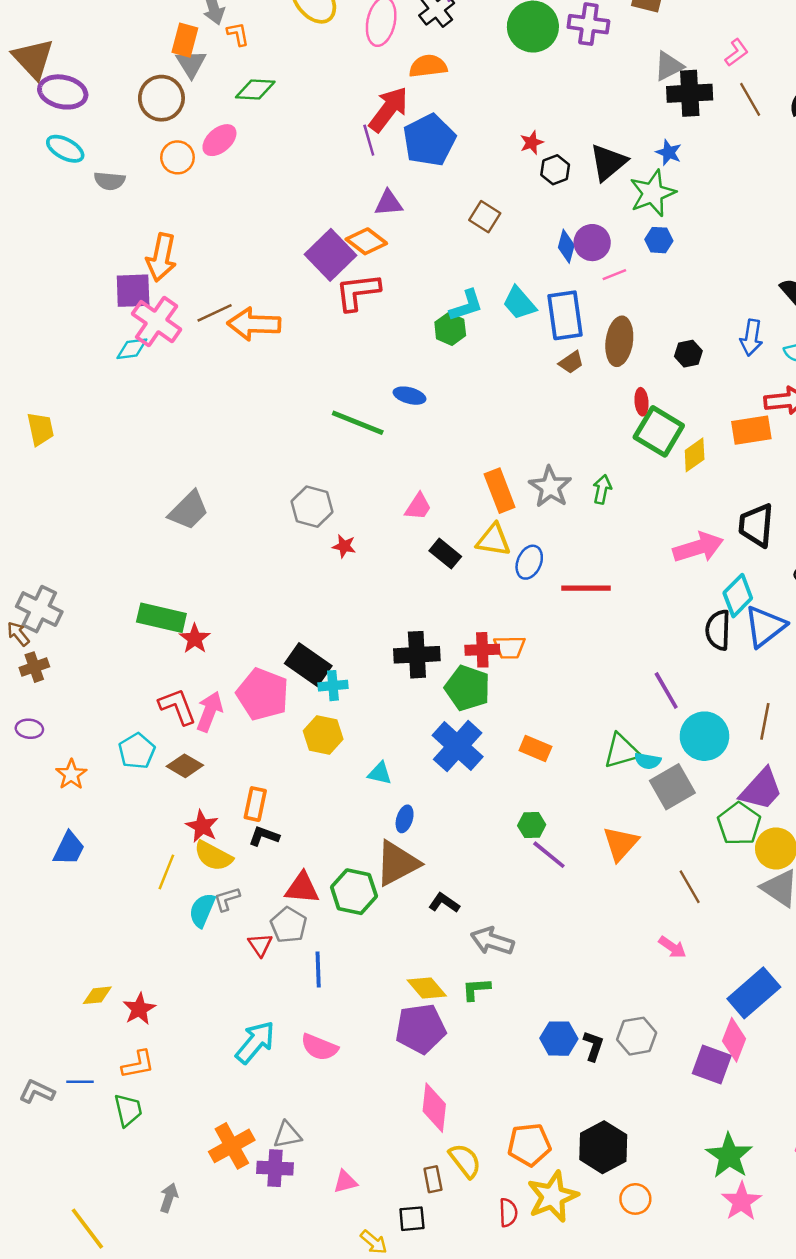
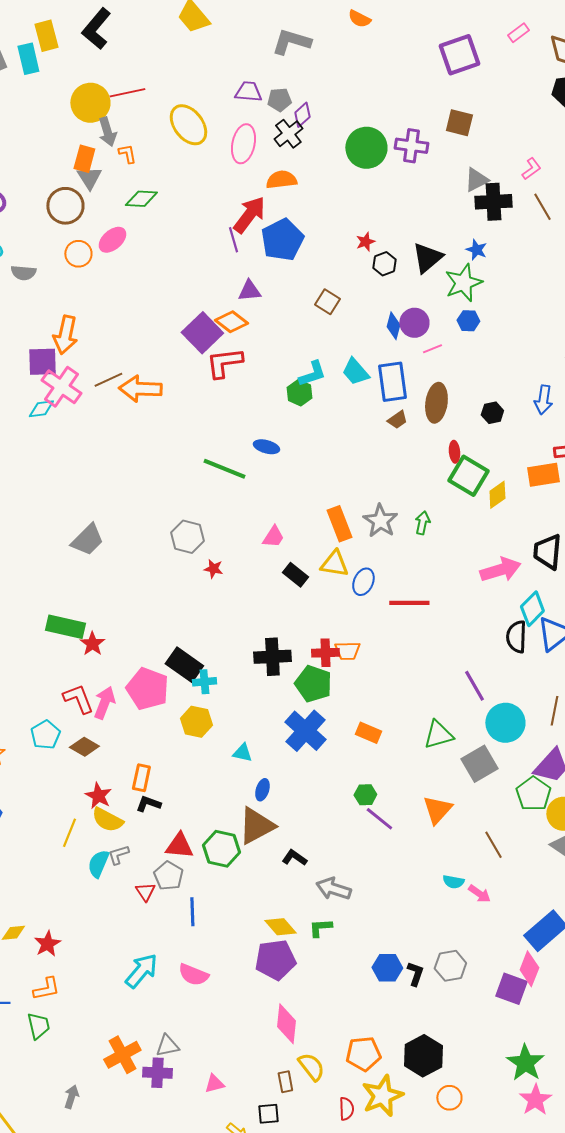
cyan semicircle: (648, 761) -> (453, 882), moved

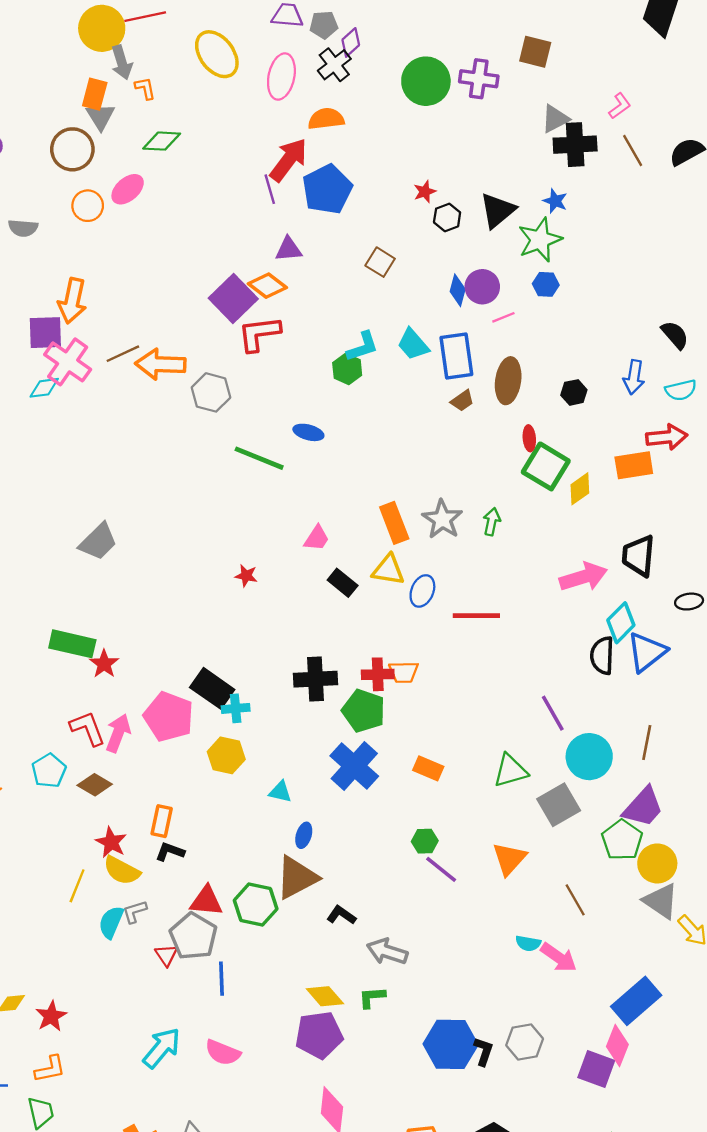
gray hexagon: (187, 537) -> (211, 392), moved
gray pentagon: (168, 876) -> (193, 936), size x1.4
pink arrow: (479, 894) -> (559, 957), size x1.4
blue hexagon: (387, 968) -> (451, 1044), size x1.5

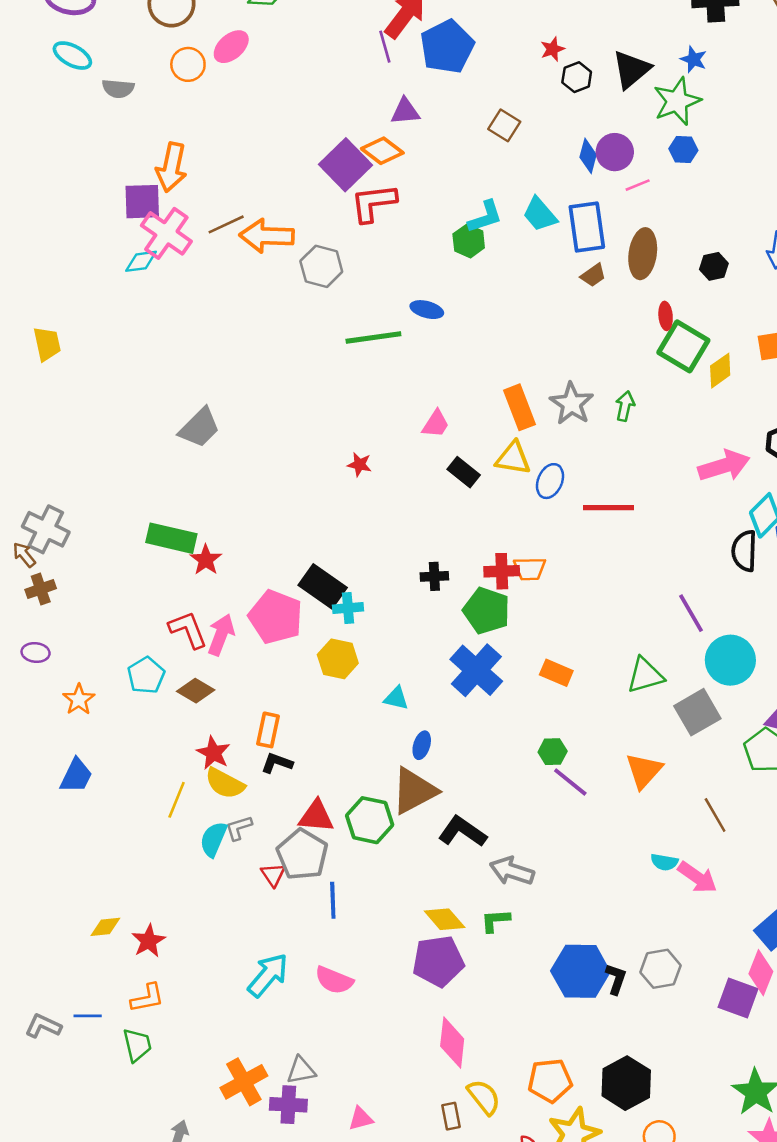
green line: (259, 458) -> (373, 337), turned -30
black cross: (316, 679) -> (434, 576), size x0.6
black L-shape: (341, 915) -> (462, 832), size x1.5

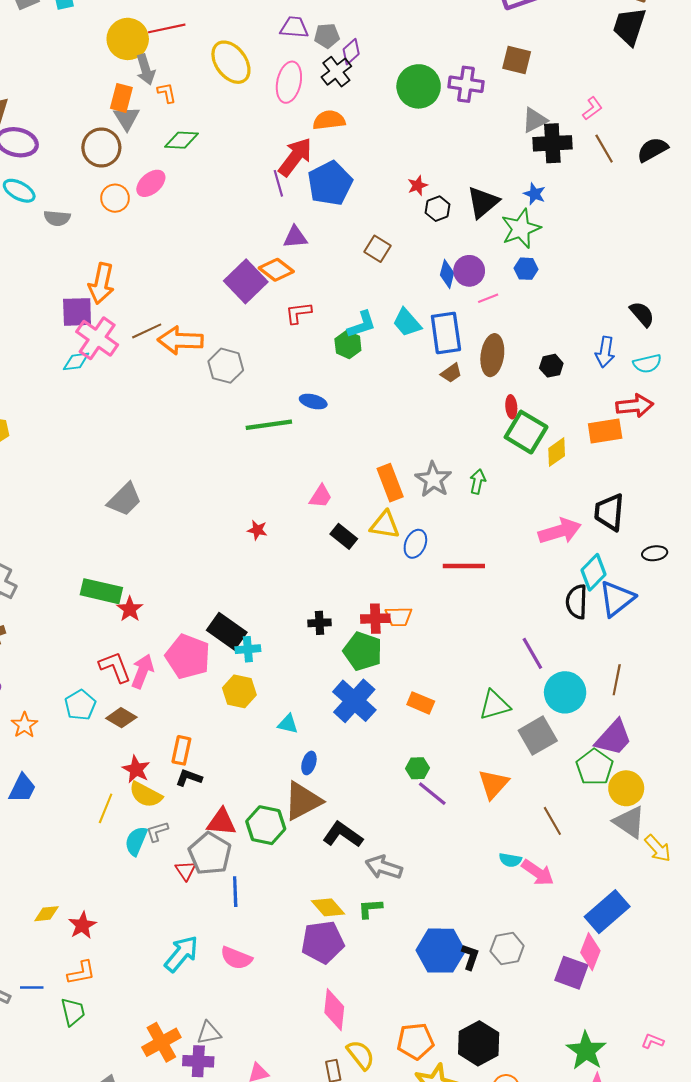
red L-shape: (373, 203) -> (298, 313), moved, size x0.7

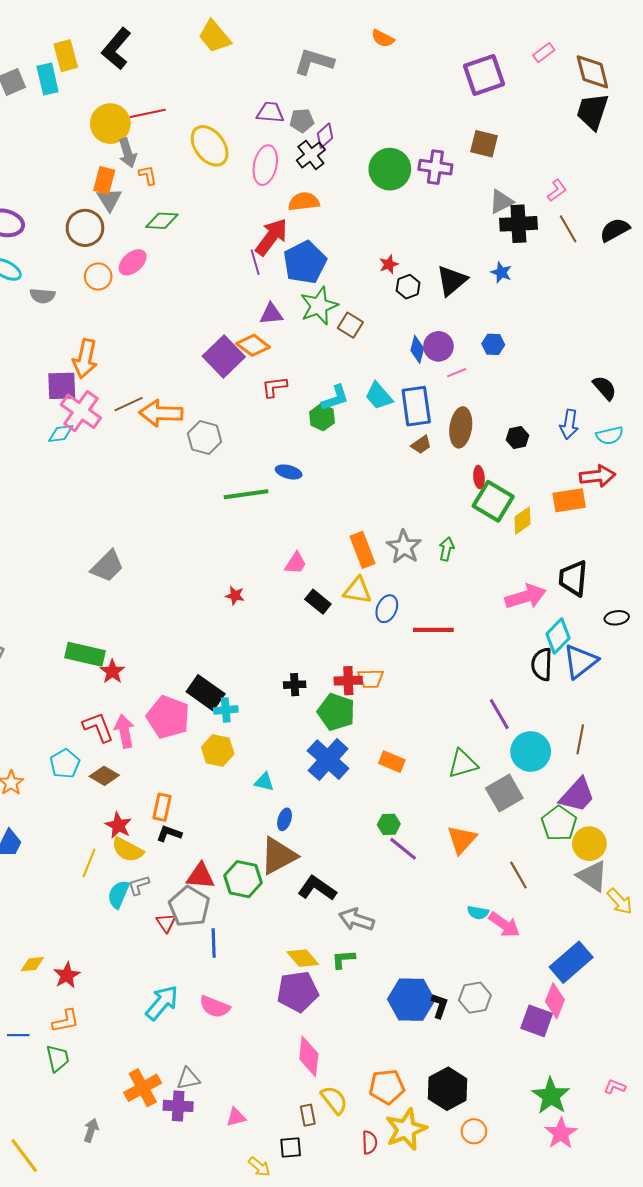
green star: (521, 229) -> (319, 306), moved
pink arrow: (142, 671) -> (124, 731), turned -32

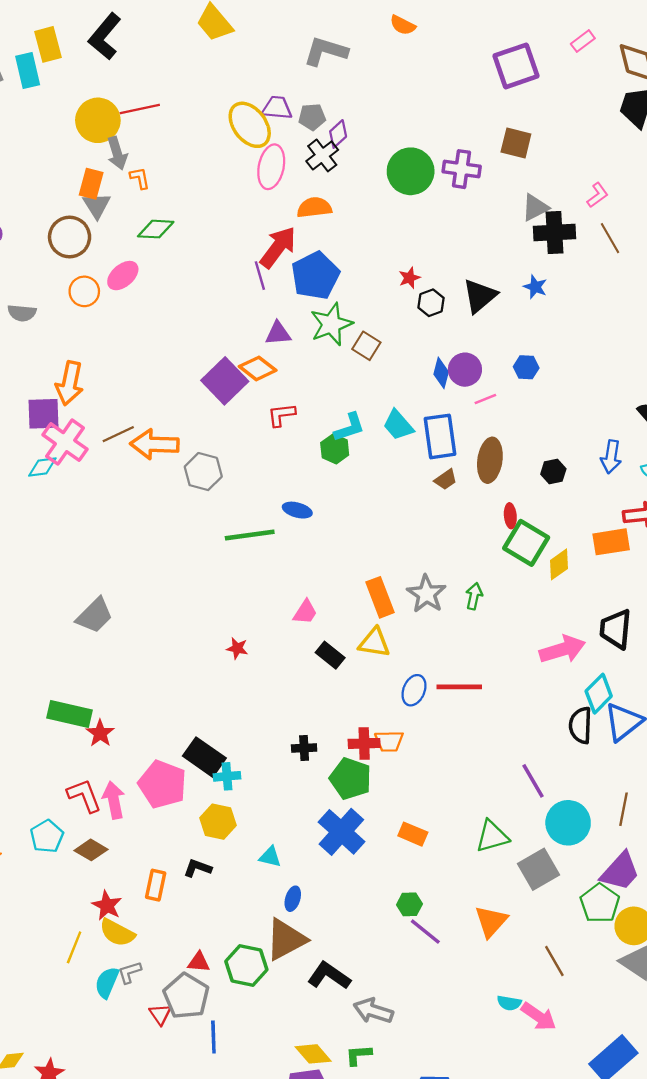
yellow ellipse: (210, 146) -> (250, 125), moved
blue ellipse: (387, 609) -> (414, 690), moved
black L-shape: (169, 834) -> (198, 868), moved
red triangle: (200, 876) -> (199, 962), size x0.7

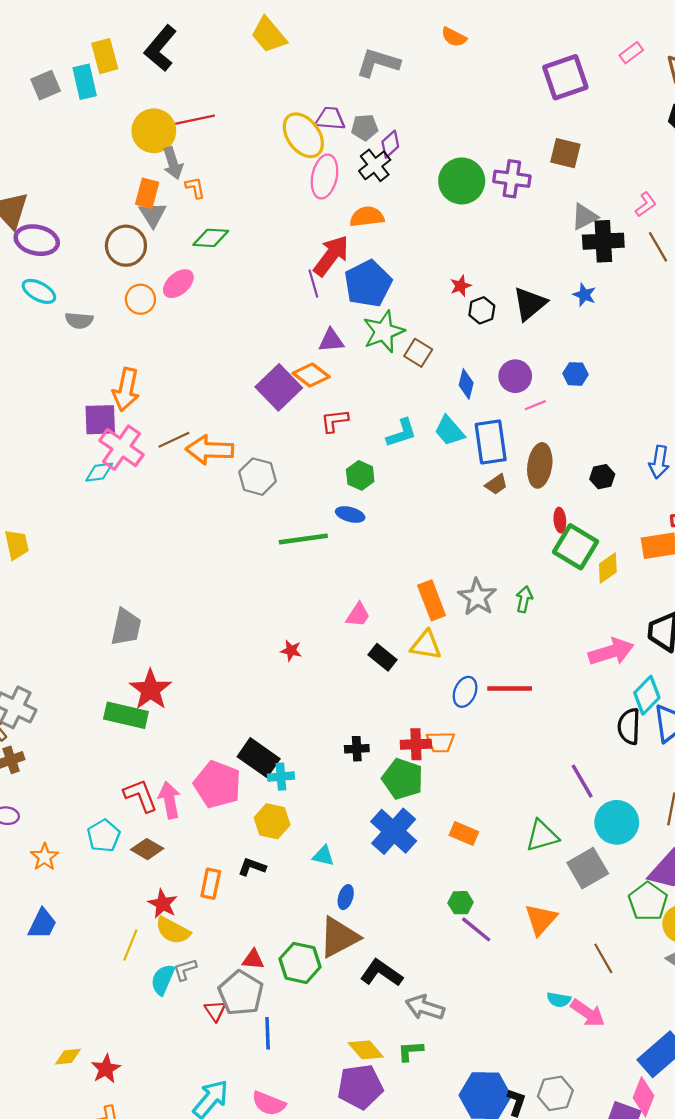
blue diamond: (441, 373) -> (466, 384), moved
green hexagon: (335, 449) -> (360, 475), moved
gray trapezoid: (94, 615) -> (126, 627), moved, turned -33
red star: (100, 733) -> (150, 690), moved, size x1.5

